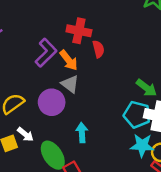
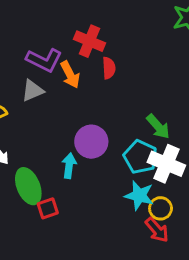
purple L-shape: (46, 53) -> (44, 60), turned 60
gray triangle: (70, 84) -> (33, 91), moved, turned 48
purple circle: (52, 102) -> (91, 142), moved

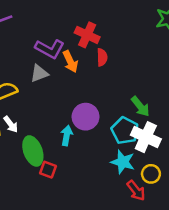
red square: (48, 208) -> (48, 170), turned 36
yellow circle: (161, 208) -> (151, 174), moved

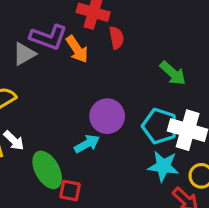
gray triangle: (39, 73) -> (24, 54), moved
green arrow: (140, 106) -> (173, 73), moved
cyan arrow: (67, 136) -> (87, 144), turned 60

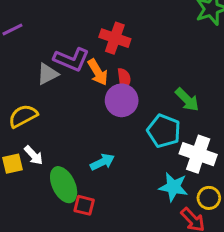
red semicircle: (116, 38) -> (124, 79), moved
purple circle: (107, 116) -> (122, 100), moved
cyan pentagon: (160, 126) -> (164, 131), moved

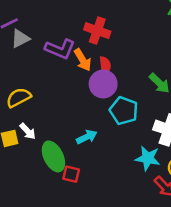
gray triangle: (48, 74) -> (20, 39), moved
cyan pentagon: (164, 131) -> (124, 111), moved

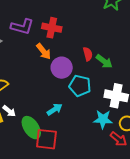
purple L-shape: (60, 49) -> (22, 27), moved
red semicircle: (105, 66) -> (88, 54), moved
red square: (71, 174) -> (46, 139), size x1.6

